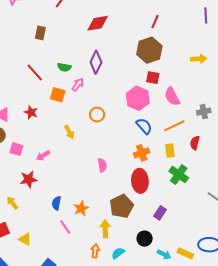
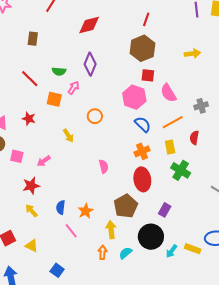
yellow arrow: (12, 203) -> (32, 211), moved
black circle: (145, 239) -> (151, 237), size x1.6
cyan arrow: (164, 254) -> (172, 251), turned 104

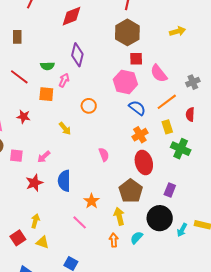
blue semicircle: (61, 207) -> (64, 181), moved, size x1.5
yellow arrow: (32, 211) -> (35, 221), moved, turned 64

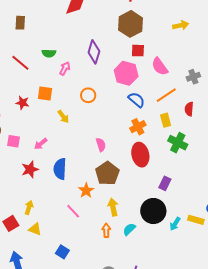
purple diamond: (77, 55) -> (94, 52), moved
orange square: (46, 94) -> (45, 94), moved
brown pentagon: (131, 191) -> (107, 173), moved

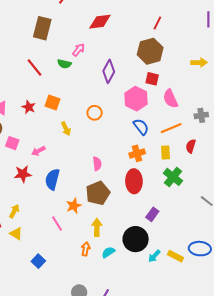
brown rectangle: (20, 23) -> (42, 28), size x1.6
pink arrow: (65, 68) -> (79, 50), moved

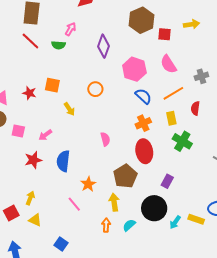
red line: (35, 68) -> (30, 41), moved
red square: (152, 79) -> (164, 34), moved
brown pentagon: (98, 193) -> (125, 176), moved

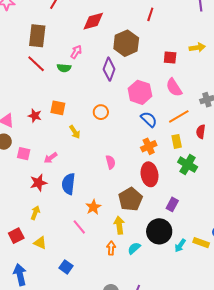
brown hexagon: (141, 20) -> (126, 43), moved
yellow arrow: (30, 198) -> (35, 213), moved

